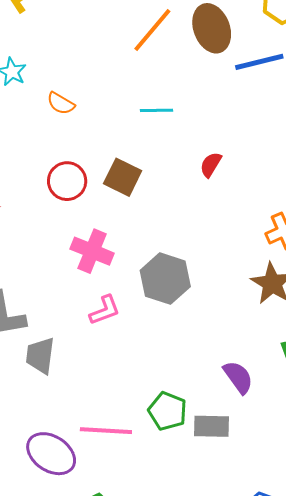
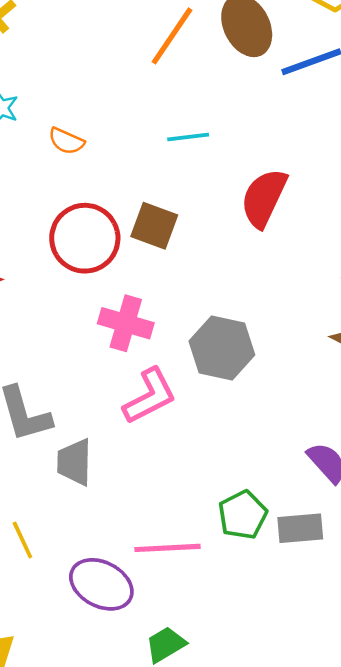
red semicircle: (211, 165) -> (264, 198), size x1.8
red circle: (67, 181) -> (85, 238), size x1.4
pink L-shape: (105, 310) -> (150, 396), size x1.4
green pentagon: (168, 411) -> (243, 515), turned 30

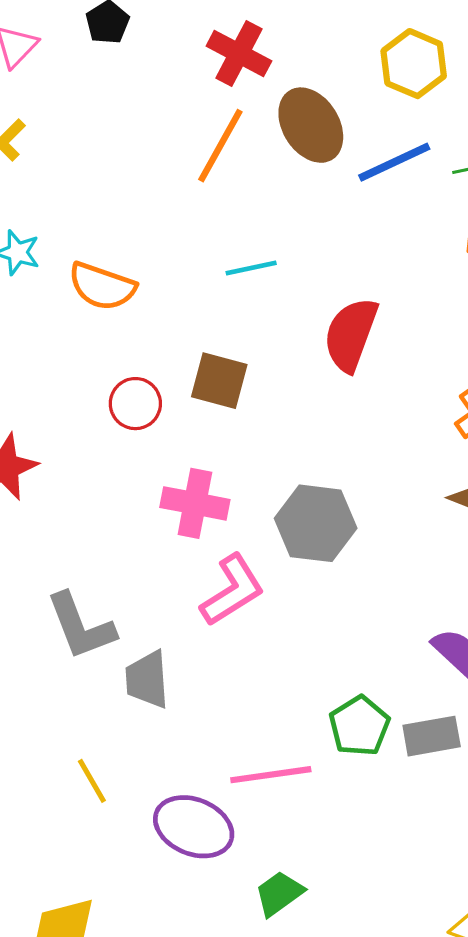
orange semicircle: (66, 141) -> (102, 286), size x1.5
red circle: (85, 238) -> (135, 404), size x0.6

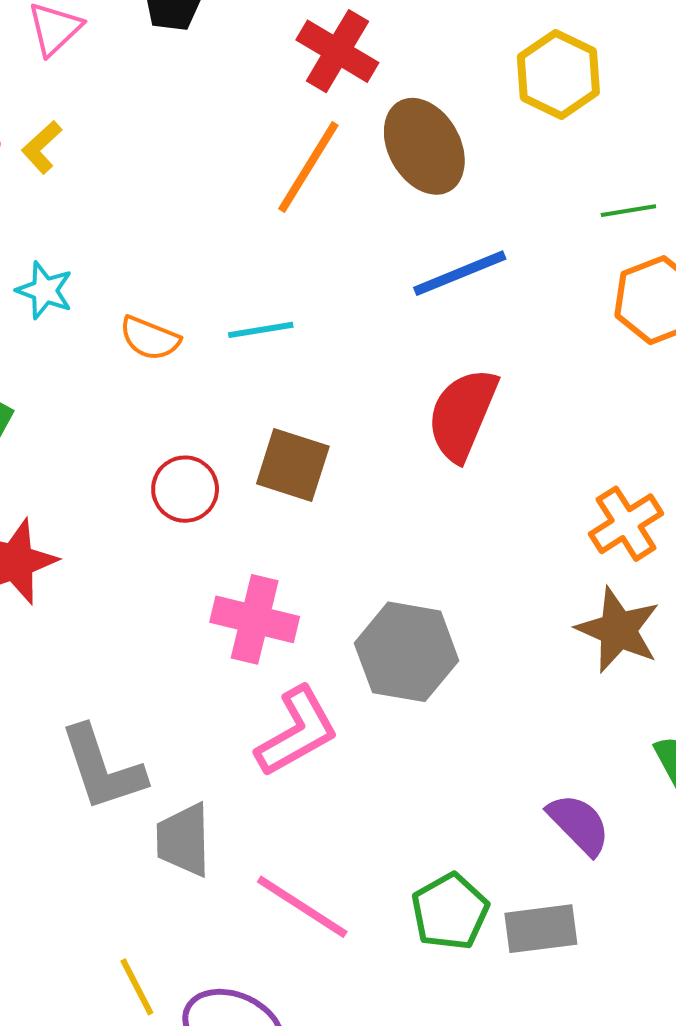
blue line: (394, 162) -> (460, 273), moved
cyan line: (251, 268) -> (261, 330), moved
orange semicircle: (102, 286) -> (150, 338), size x0.7
pink line: (271, 775) -> (302, 907), moved, turned 38
yellow line: (92, 781) -> (137, 987), moved

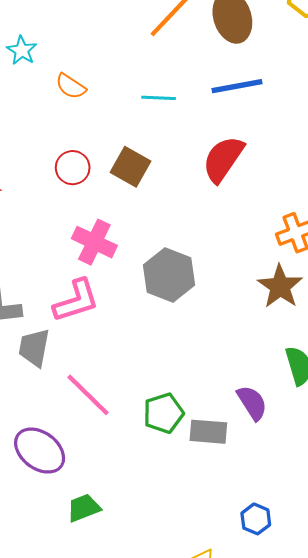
cyan line: (261, 330) -> (159, 98), moved
pink L-shape: (297, 732) -> (76, 301), moved
purple semicircle: (579, 824) -> (252, 403), moved

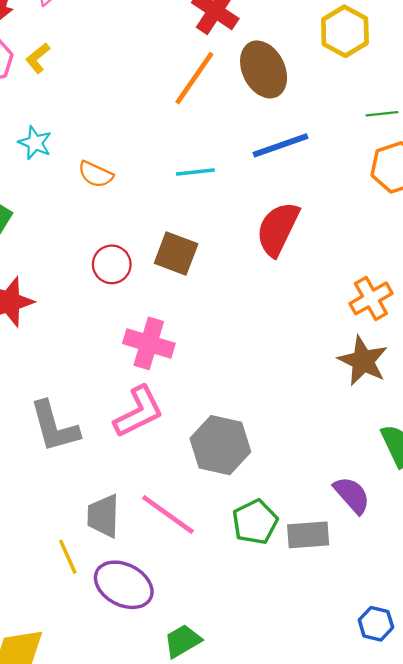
gray hexagon: (169, 275) -> (220, 445), moved
gray trapezoid: (34, 348) -> (103, 516), moved

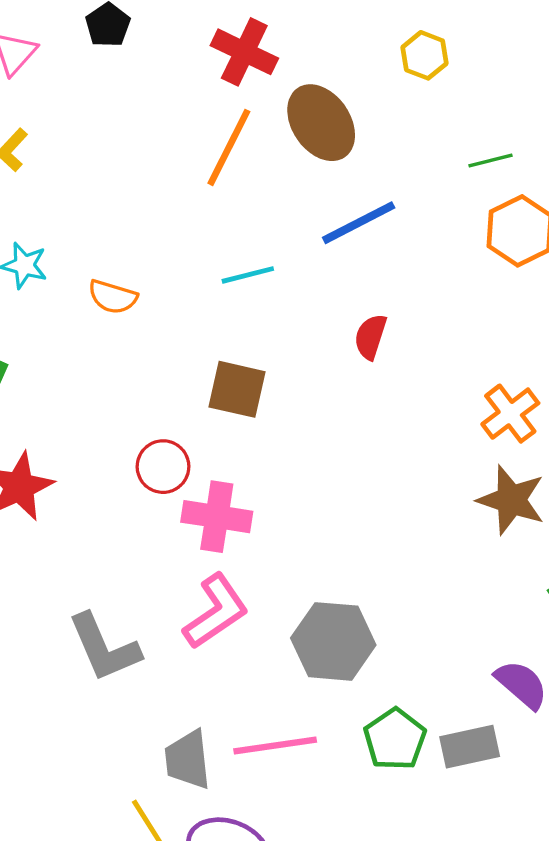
yellow hexagon: (345, 31) -> (424, 55), size x0.7
red semicircle: (278, 229) -> (370, 337), size x0.6
red circle: (112, 264) -> (163, 467), moved
pink line: (168, 514) -> (275, 746), turned -36

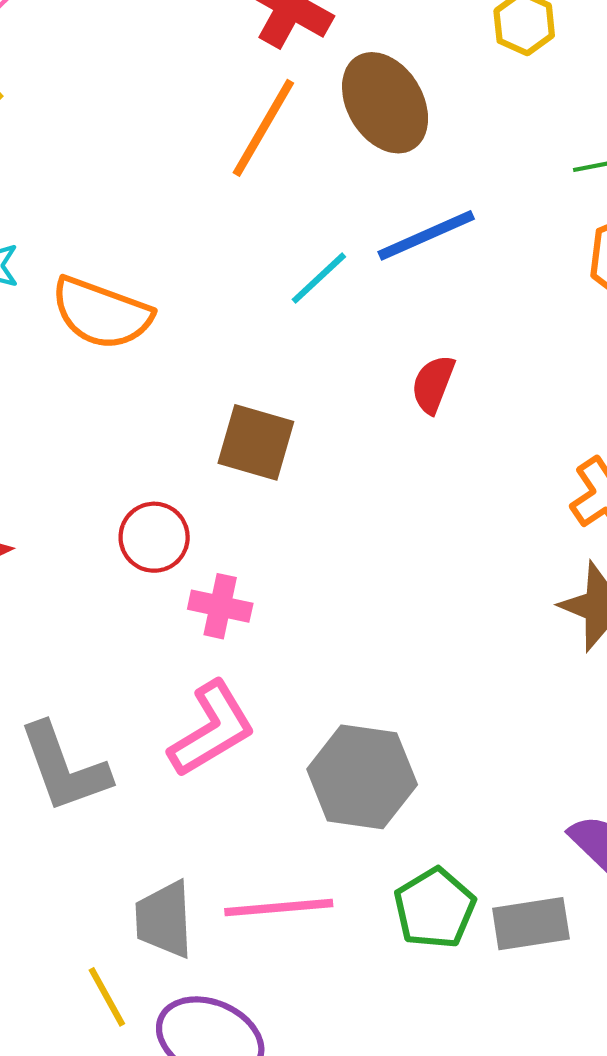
cyan line: (248, 275) -> (319, 278), moved, turned -32
orange semicircle: (113, 297) -> (101, 313), size x1.6
pink cross: (217, 517) -> (220, 606), size x0.7

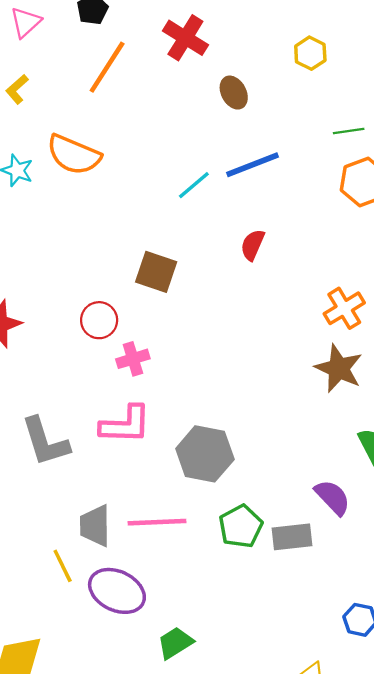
brown ellipse: (385, 103) -> (234, 93), size x0.6
orange line: (263, 128) -> (107, 67), moved
orange semicircle: (101, 313) -> (74, 155), moved
pink cross: (220, 606) -> (133, 359), turned -32
pink L-shape: (212, 729) -> (125, 425), turned 30

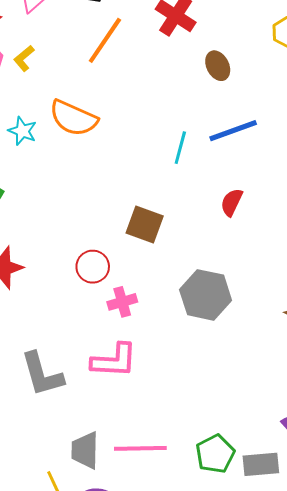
cyan line: (194, 185) -> (180, 148), turned -36
gray hexagon: (205, 454) -> (206, 295), moved

